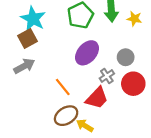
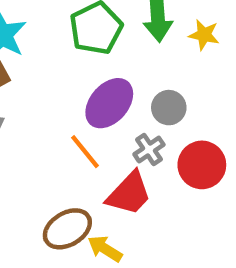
gray circle: (126, 57) -> (169, 108), moved
orange line: (63, 87) -> (85, 152), moved

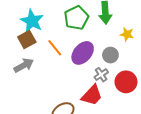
yellow star: (204, 35) -> (127, 34), moved
orange line: (85, 152) -> (55, 48), moved

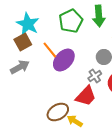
purple ellipse: (83, 53) -> (64, 60), moved

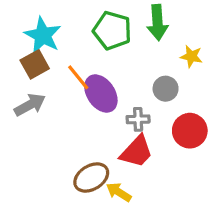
green pentagon: (71, 21) -> (112, 31), turned -30
purple ellipse: (64, 60) -> (101, 94), turned -75
gray cross: (95, 76) -> (138, 119), moved, turned 32

